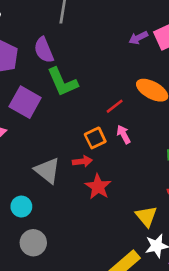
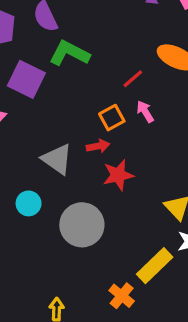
green L-shape: (62, 82) -> (69, 53), turned 144
red star: (98, 187) -> (118, 175), turned 30
gray circle: (33, 243) -> (82, 225), moved, size x1.4

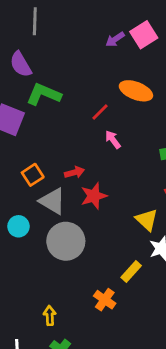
orange square: (112, 118) -> (33, 175), moved
gray triangle: (57, 159) -> (52, 201), moved
yellow rectangle: (155, 266) -> (131, 272), size x0.7

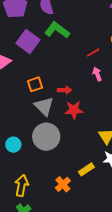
cyan circle: (18, 226) -> (13, 145), moved
yellow arrow: (50, 316) -> (22, 186), size x1.5

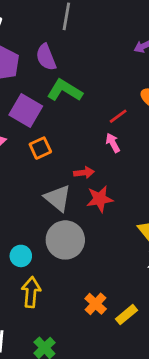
pink arrow: (97, 74) -> (113, 143), moved
orange square: (35, 84) -> (40, 148), moved
yellow rectangle: (86, 169) -> (126, 315), moved
yellow arrow: (22, 186) -> (31, 292), moved

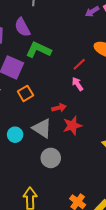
gray circle: (65, 240) -> (51, 158), size x0.7
cyan circle: (21, 256) -> (15, 135), moved

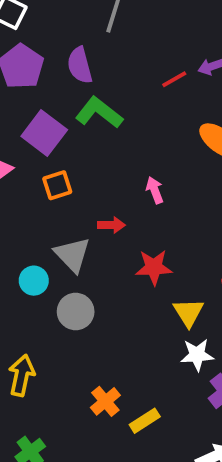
red line: (79, 64) -> (174, 79), moved
red star: (72, 126) -> (154, 267), moved
cyan circle: (15, 135) -> (34, 281), moved

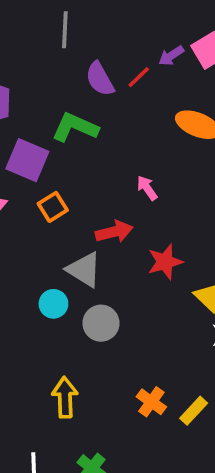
purple semicircle: (80, 65) -> (100, 79), moved
red arrow: (111, 225) -> (114, 232), size x1.4

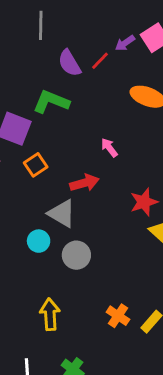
red star: (165, 262) -> (144, 202), moved

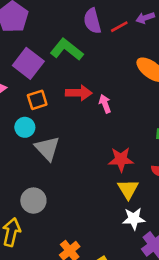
red arrow: (84, 183) -> (79, 93), moved
cyan circle: (39, 241) -> (25, 127), moved
gray circle: (76, 255) -> (33, 201), moved

